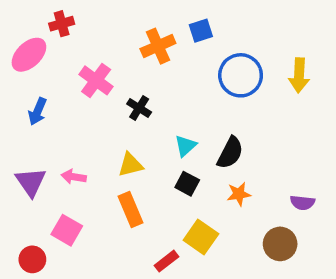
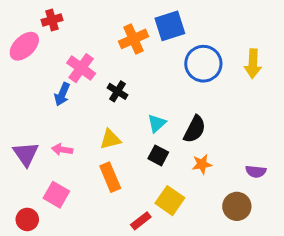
blue square: (201, 31) -> (170, 26), size x1.5
blue arrow: (38, 111) -> (62, 94), moved

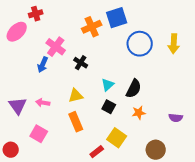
brown circle: (237, 206) -> (156, 150), moved
red circle: (27, 219) -> (11, 150), moved

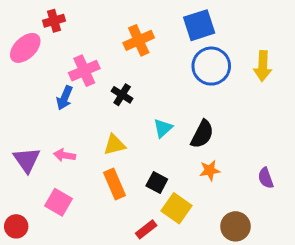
blue square: (117, 18) -> (199, 25), moved
pink cross: (56, 47) -> (84, 71), turned 30
black square: (109, 107) -> (157, 183), moved
purple semicircle: (176, 118) -> (266, 178), turned 64

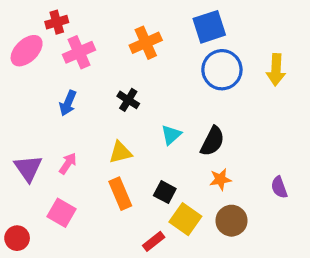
pink cross: (84, 71) -> (79, 52), moved
pink arrow: (65, 155) -> (68, 163), turned 115
brown circle: (235, 226) -> (232, 221), moved

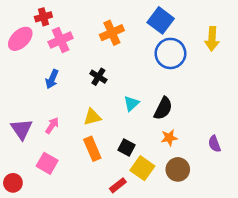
blue square: (209, 27) -> (161, 20), turned -35
yellow arrow: (276, 70) -> (212, 39), moved

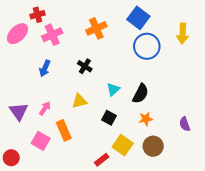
black square: (127, 147) -> (109, 118), moved
orange rectangle: (92, 149) -> (64, 130), moved

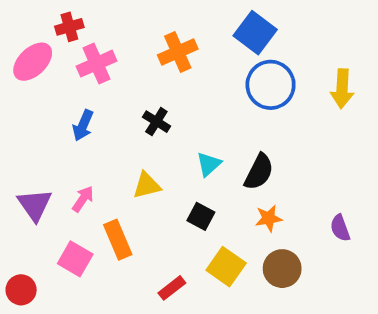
yellow arrow: (183, 34) -> (342, 89), moved
red rectangle: (102, 160) -> (172, 288), moved

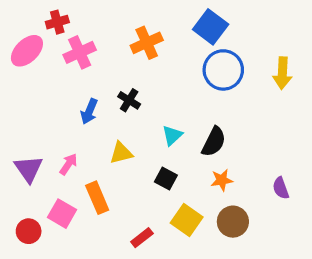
blue arrow: (83, 125) -> (89, 111), moved
red circle: (21, 290) -> (29, 231), moved

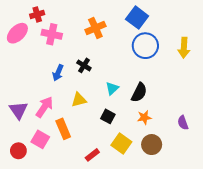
pink cross: (80, 52) -> (52, 34), turned 36
pink arrow: (68, 164) -> (44, 107), size x1.5

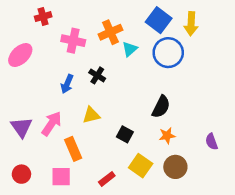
pink ellipse: (17, 33) -> (20, 55), moved
pink cross: (52, 34) -> (73, 41), moved
yellow arrow: (184, 48) -> (191, 24), moved
cyan triangle: (112, 88) -> (130, 49), moved
pink square: (40, 139) -> (61, 177), moved, turned -30

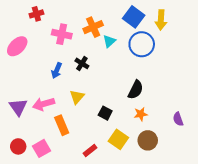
yellow triangle: (91, 115) -> (77, 97), turned -35
pink arrow: (52, 124) -> (44, 104), turned -140
pink square: (61, 177) -> (41, 148), moved, turned -30

